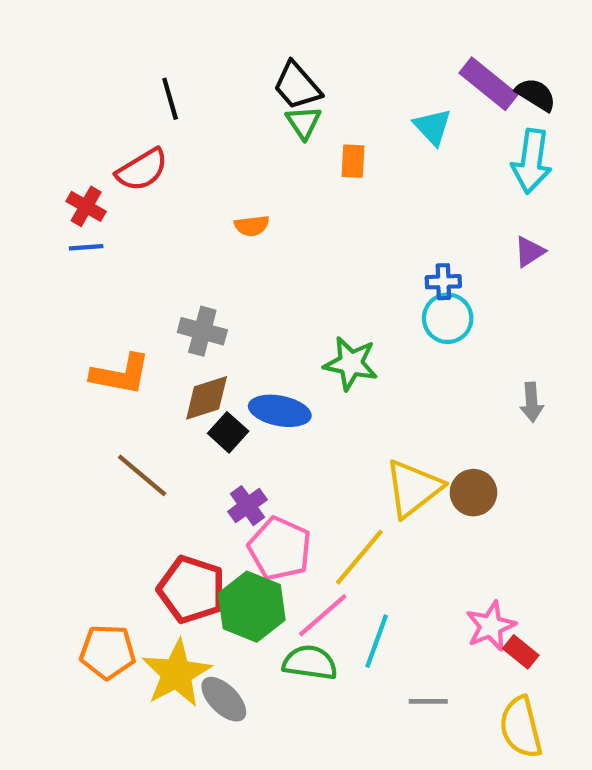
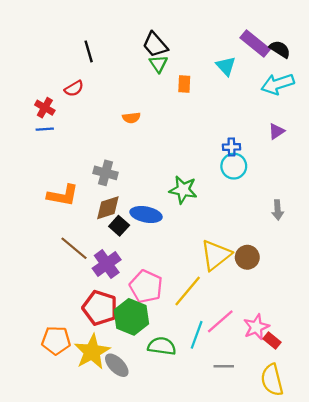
cyan arrow: (532, 161) -> (278, 84), turned 64
red semicircle: (142, 170) -> (74, 89), size x0.7
purple cross: (247, 506) -> (107, 264), moved, size x1.4
pink line: (323, 615) -> (220, 321), moved

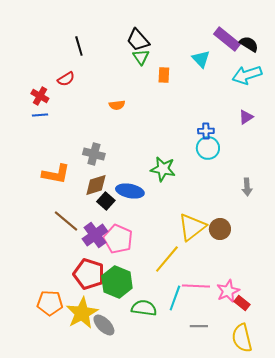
pink pentagon: (146, 286) -> (118, 239), moved
pink line: (220, 321) -> (196, 286), turned 44

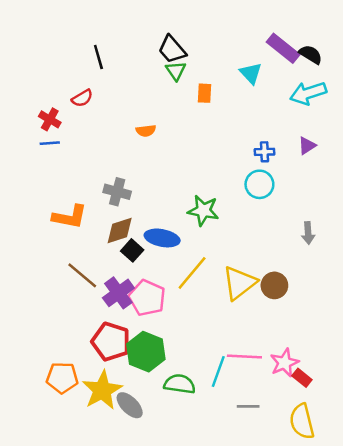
blue cross: (206, 131) -> (264, 152), moved
yellow line: (167, 259) -> (192, 273), moved

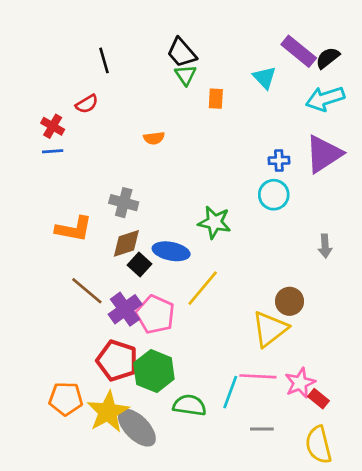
black semicircle: (311, 54) -> (328, 58), turned -70
purple triangle: (307, 146) -> (324, 154), size x2.0
yellow triangle: (239, 283) -> (270, 329), moved
gray ellipse: (130, 405) -> (137, 428), size x1.4

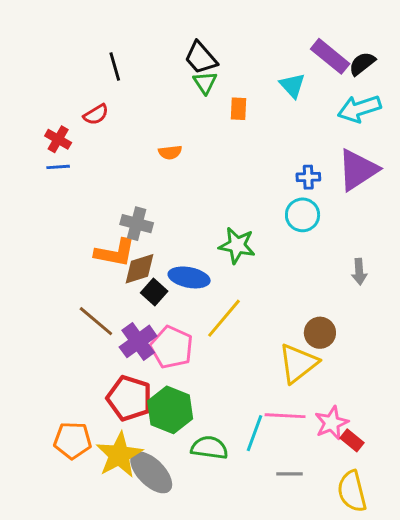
orange L-shape: (74, 229) -> (115, 253), moved

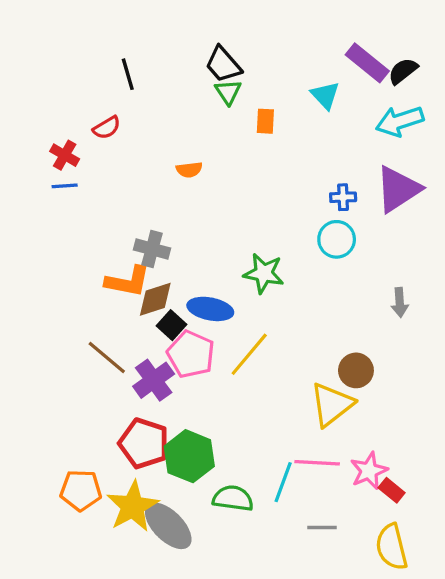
pink pentagon: (172, 347) -> (191, 354), moved

